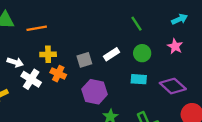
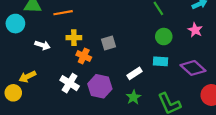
white rectangle: (112, 54) -> (135, 73), moved
white cross: (31, 79) -> (70, 83), moved
purple hexagon: (95, 92) -> (100, 86), moved

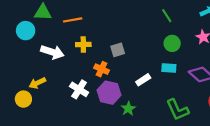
white arrow: (42, 45) -> (52, 52), size x1.5
orange cross: (84, 56) -> (102, 69), moved
green star: (133, 97) -> (128, 109), moved

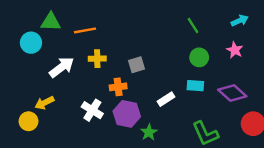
white arrow: (52, 52) -> (62, 67), turned -55
orange cross: (102, 69) -> (118, 87), turned -32

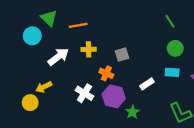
green triangle: (51, 22) -> (49, 18), turned 42
orange cross: (118, 87) -> (106, 73), turned 32

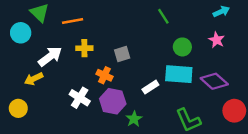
green line: (170, 21) -> (163, 16), moved
cyan rectangle: (172, 72) -> (179, 74), size x1.6
yellow arrow: (44, 87) -> (34, 79), moved

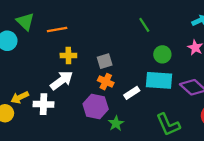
white arrow: (50, 56) -> (62, 80), moved
orange cross: (104, 75) -> (106, 82), moved
yellow arrow: (34, 79) -> (20, 97), moved
white cross: (80, 98) -> (43, 104), moved, turned -30

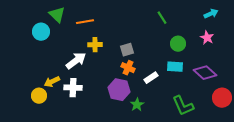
white arrow: (62, 80) -> (76, 61), moved
cyan rectangle: (159, 80) -> (175, 67), size x0.7

